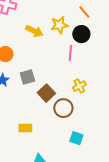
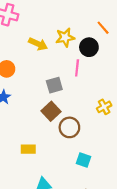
orange line: (84, 12) -> (103, 28), moved
gray square: (27, 77) -> (54, 85), moved
yellow cross: (79, 86) -> (104, 107), moved

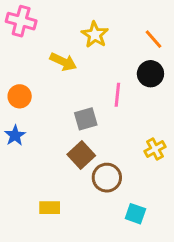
yellow star: (65, 37) -> (95, 35), moved, turned -30
black circle: (89, 47) -> (150, 74), moved
cyan square: (84, 160) -> (135, 214), moved

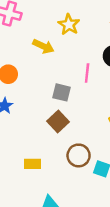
gray square: (86, 119) -> (62, 92), turned 30
brown circle: (107, 178) -> (79, 155), moved

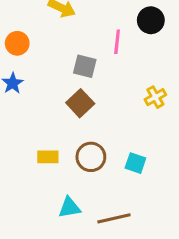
brown circle: (79, 155) -> (91, 157), moved

